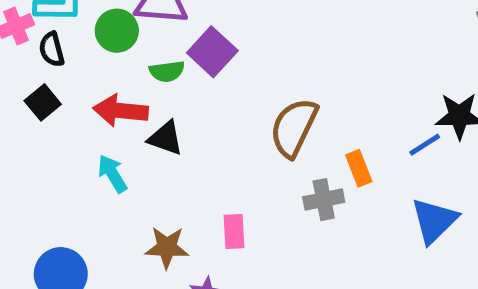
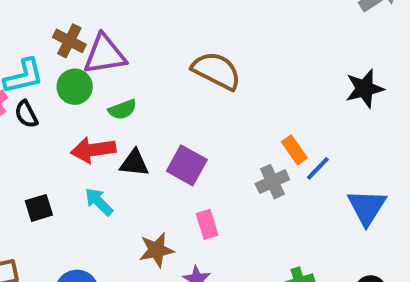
purple square: (212, 52) -> (187, 165), moved
black square: (43, 102) -> (39, 208), moved, turned 36
brown semicircle: (294, 128) -> (216, 71), moved, turned 105
blue line: (425, 145) -> (318, 168), moved
blue triangle: (434, 221) -> (367, 207), moved

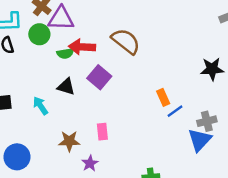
red arrow: (93, 150) -> (82, 47), moved
purple square: (187, 165) -> (99, 77), moved
gray cross: (272, 182) -> (207, 121), moved

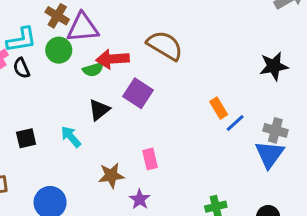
black triangle: (66, 87) -> (99, 110), turned -48
gray cross: (207, 121) -> (275, 130), turned 36

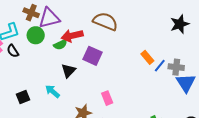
gray cross: (275, 130) -> (176, 67), moved

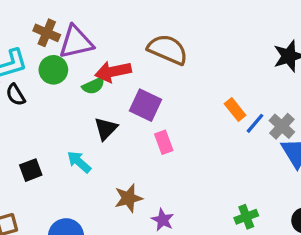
gray cross: (176, 67) -> (282, 126), turned 35
pink rectangle: (107, 98) -> (164, 142), moved

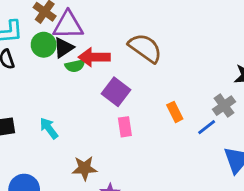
orange rectangle: (235, 110) -> (175, 112), moved
gray cross: (282, 126) -> (224, 106), moved
black triangle: (106, 129) -> (63, 48), moved

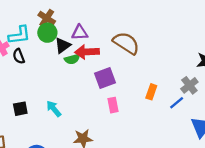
purple triangle: (68, 25) -> (80, 33), moved, size x0.7
green circle: (44, 45) -> (47, 33), moved
purple square: (116, 92) -> (105, 78), turned 35
orange rectangle: (175, 112) -> (151, 92), turned 48

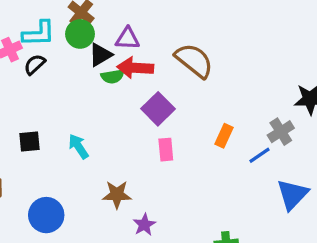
black semicircle: (19, 56) -> (35, 64), turned 64
purple square: (105, 78) -> (158, 109), turned -30

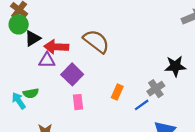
purple triangle: (127, 39) -> (47, 60), moved
green semicircle: (113, 76) -> (31, 93), moved

